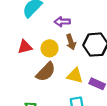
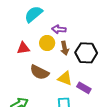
yellow circle: (50, 48) -> (47, 43), moved
brown semicircle: (46, 72) -> (39, 72), turned 66

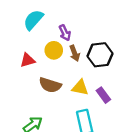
purple arrow: (59, 29) -> (65, 33), turned -112
purple rectangle: (84, 88) -> (103, 95), turned 32

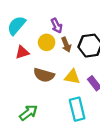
cyan semicircle: (33, 20) -> (16, 25), moved

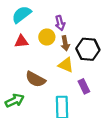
brown semicircle: (44, 75) -> (35, 79), moved
yellow triangle: (72, 77) -> (66, 65), moved

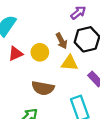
purple arrow: (60, 23) -> (78, 13), moved, turned -96
yellow circle: (47, 37) -> (40, 52), moved

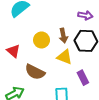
purple arrow: (78, 13) -> (85, 15), turned 32
red triangle: (16, 54) -> (13, 51), moved, turned 48

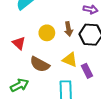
yellow triangle: (65, 57) -> (70, 60), moved

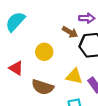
brown arrow: (69, 29) -> (70, 32), moved, turned -40

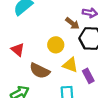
yellow circle: (44, 52) -> (56, 45), moved

